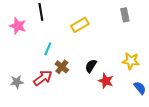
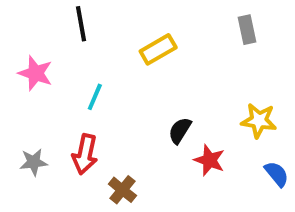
pink star: (18, 26) -> (36, 73), moved
brown cross: (62, 67) -> (122, 190), moved
red arrow: (43, 78) -> (85, 154), turned 138

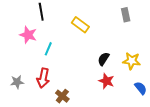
yellow rectangle: (158, 49) -> (80, 25), turned 66
pink star: (36, 73) -> (28, 35), moved
black semicircle: (180, 130) -> (103, 59), moved

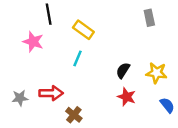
yellow rectangle: (80, 25) -> (83, 30), moved
cyan line: (48, 49) -> (77, 58), moved
red arrow: (43, 78) -> (51, 93), turned -102

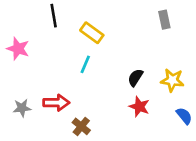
pink star: (33, 42) -> (18, 49), moved

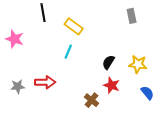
brown cross: (81, 126) -> (92, 100), moved

